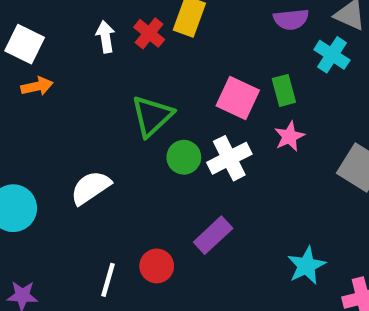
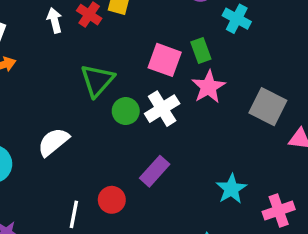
pink star: (289, 136) -> (209, 87), size x1.4

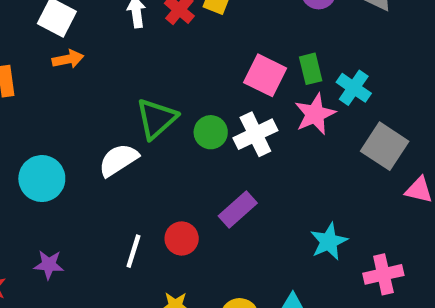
cyan cross: (237, 19) -> (354, 88), moved
green triangle: (97, 80) -> (156, 119), moved

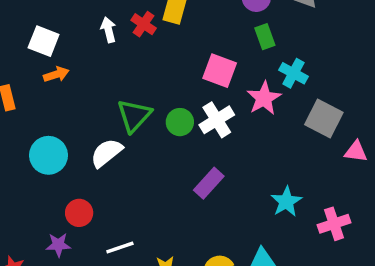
green rectangle: (311, 69) -> (265, 37), moved
cyan circle: (42, 179) -> (48, 155), moved
red circle: (182, 239) -> (79, 213), moved
white line: (133, 251) -> (120, 248), moved, turned 60

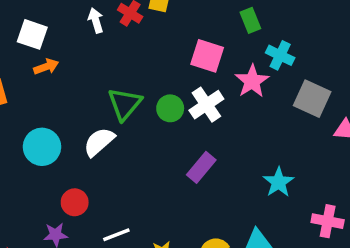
pink cross: (334, 224) -> (328, 221), moved, turned 32

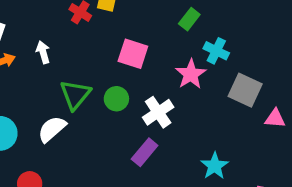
white arrow: (96, 20) -> (43, 52), moved
green rectangle: (250, 20) -> (189, 19), turned 60
pink square: (207, 56) -> (133, 54), moved
white cross: (206, 105) -> (158, 112), moved

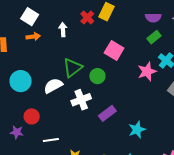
white arrow: (43, 52) -> (63, 30), moved
white cross: (158, 112) -> (81, 100), moved
cyan star: (215, 166) -> (137, 130), moved

